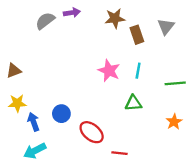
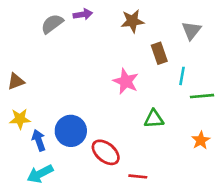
brown rectangle: (137, 35) -> (159, 53), moved
cyan line: (138, 71) -> (182, 76), moved
blue circle: (61, 114) -> (71, 131), size x1.5

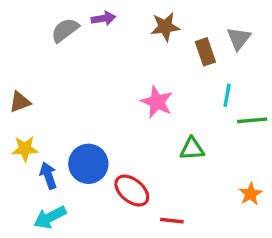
brown rectangle: (159, 53) -> (205, 52), moved
orange star: (201, 140) -> (250, 194), moved

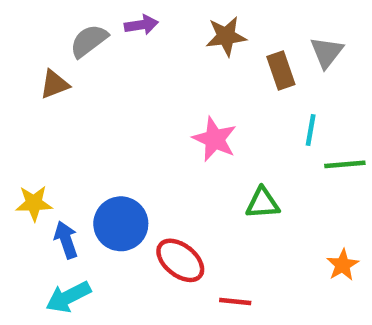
brown triangle: (20, 102) -> (55, 84), moved

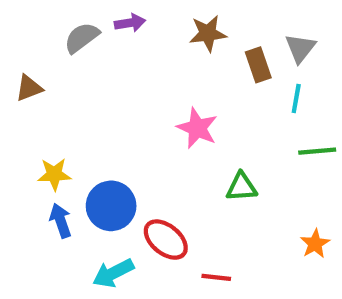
brown triangle: (55, 84) -> (29, 88), moved
cyan line: (311, 130) -> (296, 99), moved
yellow star: (34, 203) -> (54, 174), moved
cyan arrow: (68, 297) -> (113, 273), moved

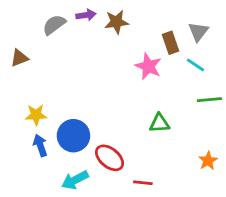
brown star: (208, 33) -> (116, 22), moved
cyan line: (296, 99) -> (196, 65), turned -66
pink star: (197, 128) -> (148, 66), moved

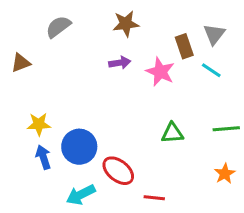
purple arrow: (86, 15) -> (120, 63), moved
green line: (209, 100) -> (226, 129), moved

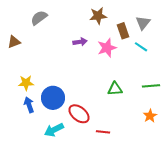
brown star: (126, 24) -> (98, 16), moved
pink star: (160, 72) -> (107, 48), turned 30

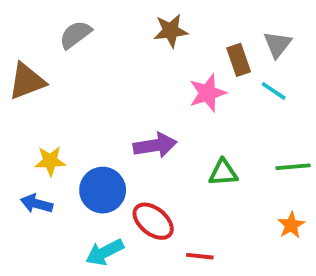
brown star: (98, 16) -> (171, 31), moved
brown triangle: (14, 42) -> (27, 81), size x1.5
purple arrow: (80, 42) -> (155, 145), moved, size x1.5
blue arrow: (29, 105) -> (37, 204), moved, turned -56

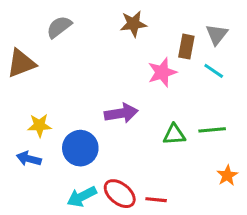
brown rectangle: (239, 60) -> (186, 47), turned 30
green line: (293, 167) -> (212, 130), moved
red ellipse: (153, 221) -> (120, 194), moved

